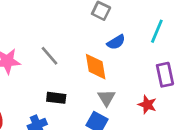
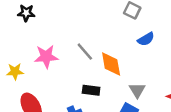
orange diamond: (96, 67) -> (111, 64), moved

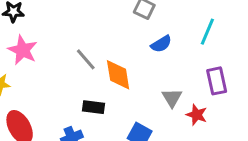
pink star: (46, 57) -> (23, 50), moved, turned 30
gray triangle: (137, 90) -> (172, 98), moved

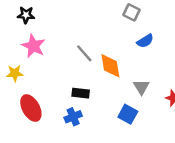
gray triangle: (172, 98) -> (141, 87), moved
black rectangle: (93, 107) -> (81, 93), moved

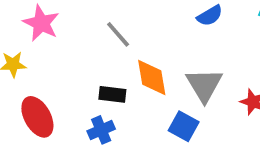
orange diamond: (110, 66) -> (152, 77), moved
gray triangle: (141, 87) -> (204, 85), size x1.5

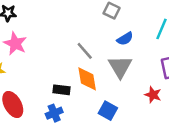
gray line: (118, 34) -> (85, 51), moved
gray triangle: (204, 85) -> (120, 67), moved

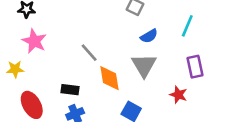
gray line: (85, 51) -> (89, 53), moved
black rectangle: (62, 90) -> (70, 90), moved

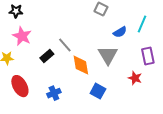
blue semicircle: (149, 36) -> (120, 32), moved
black rectangle: (70, 90) -> (47, 56), moved, turned -48

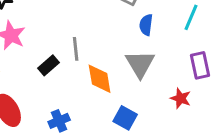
blue semicircle: (120, 32) -> (146, 25), moved, turned 128
gray line: (65, 45) -> (76, 49), turned 35

